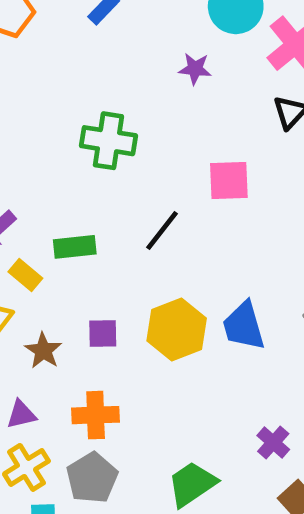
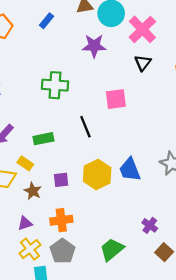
purple star: (195, 69) -> (94, 46), size x1.5
black line: (162, 231) -> (85, 127), turned -55
yellow rectangle: (25, 275) -> (25, 163), moved

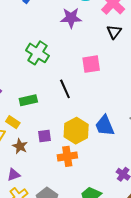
green cross: (55, 85) -> (37, 53), turned 30
orange cross: (61, 220) -> (67, 156), moved

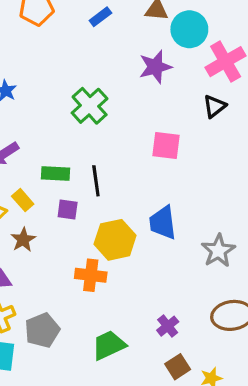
purple star: (71, 18) -> (155, 67), turned -30
black line: (65, 89) -> (96, 181), moved
blue trapezoid: (105, 126) -> (163, 223), moved
purple square: (45, 136) -> (68, 210), moved

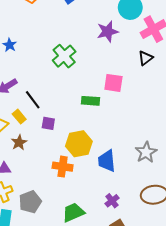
green rectangle: (56, 173) -> (91, 101), moved
black line: (96, 181) -> (33, 100), moved, turned -30
blue trapezoid: (163, 223) -> (107, 161), moved

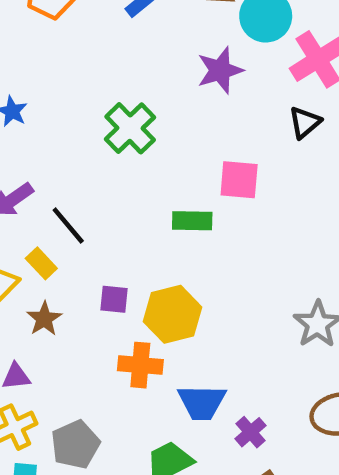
purple square: (48, 123) -> (114, 299), moved
blue trapezoid: (107, 161) -> (202, 402), moved, turned -80

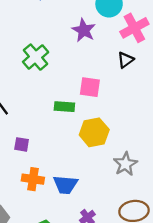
purple star: (220, 70) -> (84, 30), turned -30
yellow hexagon: (173, 314) -> (94, 132), moved
blue trapezoid: (202, 402) -> (65, 185), moved

